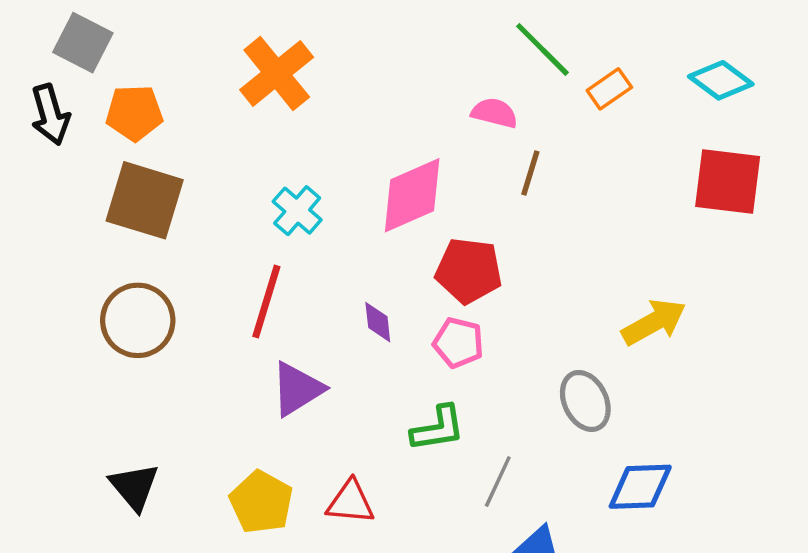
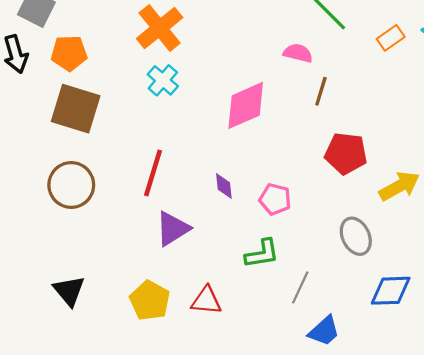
orange rectangle: (609, 89) -> (391, 38), moved
cyan cross: (297, 211) -> (163, 80), moved
red pentagon: (469, 271) -> (346, 153), moved

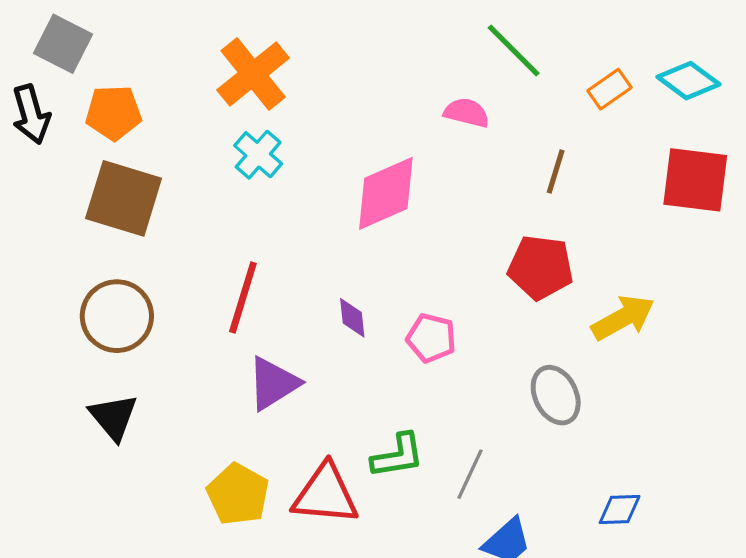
brown line: (321, 91) -> (556, 171), moved
green L-shape: (262, 254) -> (398, 456), moved
black triangle: (69, 291) -> (113, 417), moved
blue diamond: (391, 291) -> (620, 509), moved, size x0.7
red triangle: (206, 301) -> (325, 494), size x1.4

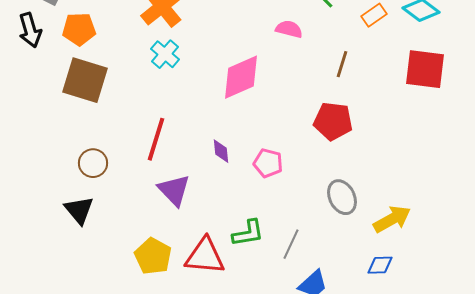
brown circle: (117, 316) -> (93, 163), moved, size x0.7
yellow arrow: (623, 318) -> (392, 219), moved
purple triangle: (273, 383) -> (174, 190), turned -42

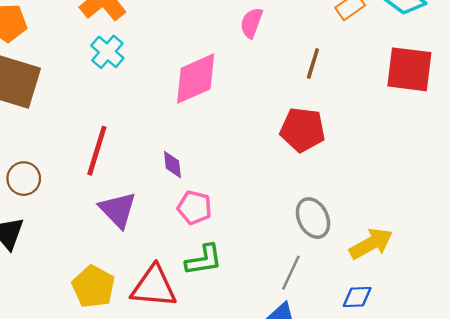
pink semicircle: (289, 29) -> (251, 23), turned -84
pink pentagon: (268, 163) -> (194, 208), moved
gray line: (291, 244) -> (291, 273), moved

